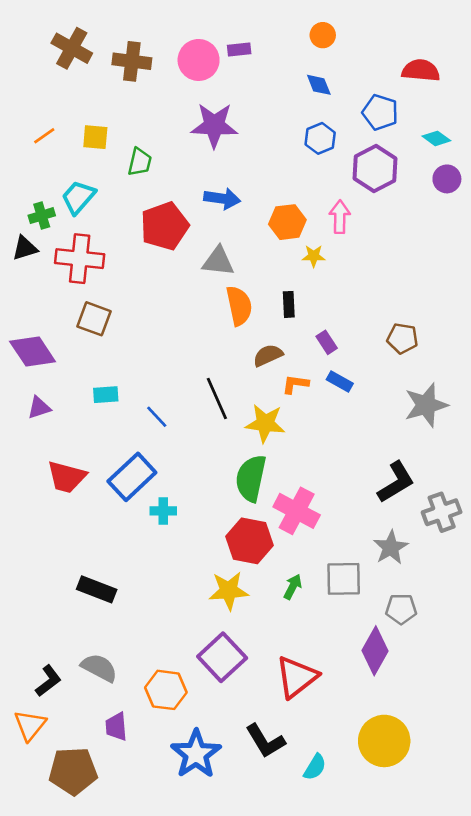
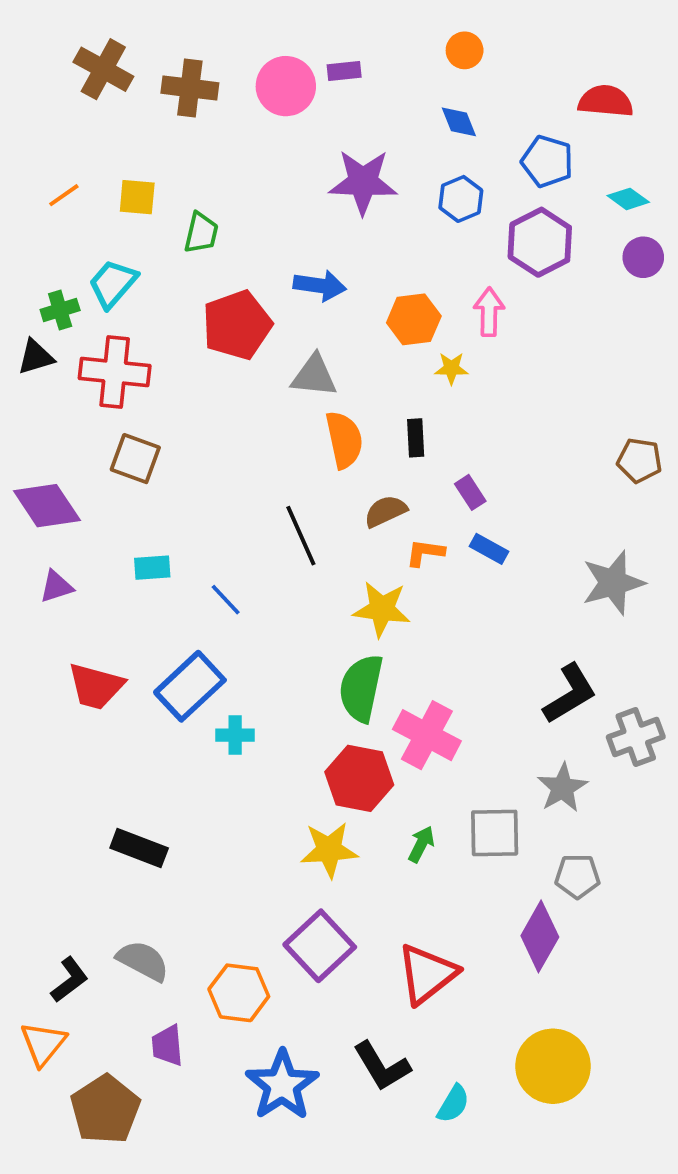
purple star: (214, 125) -> (363, 182), moved
brown pentagon: (402, 338) -> (640, 460), moved
black line: (217, 398) -> (301, 536), moved
brown pentagon: (73, 771) -> (105, 1109), turned -30

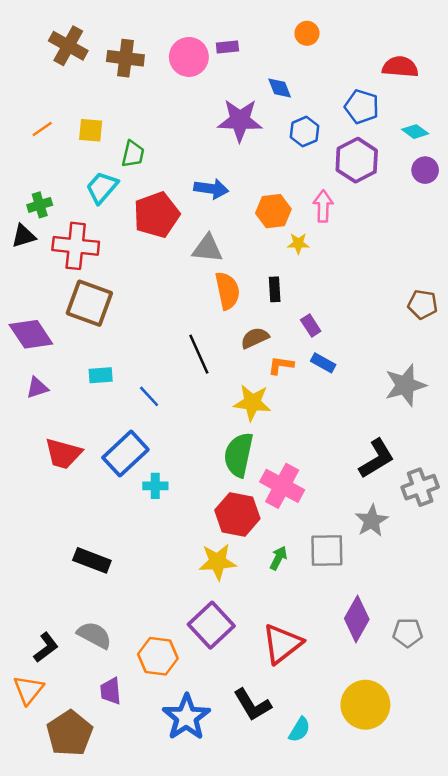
blue diamond: (459, 122) -> (280, 88), moved
cyan trapezoid: (113, 284) -> (102, 187), moved
brown square: (135, 459) -> (89, 303), size x1.4
gray pentagon: (577, 876) -> (408, 633), moved

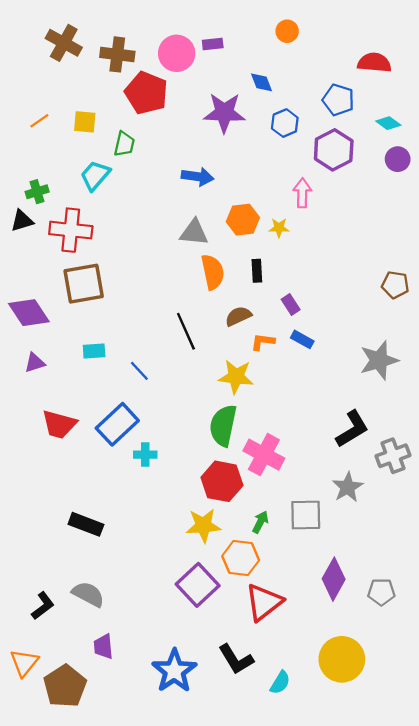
orange hexagon: (273, 211) -> (243, 220), moved
red pentagon: (157, 215) -> (146, 93), moved, turned -30
brown square: (89, 303) -> (84, 284), turned -30
orange hexagon: (158, 656) -> (241, 558), moved
orange triangle: (28, 690) -> (24, 663), moved

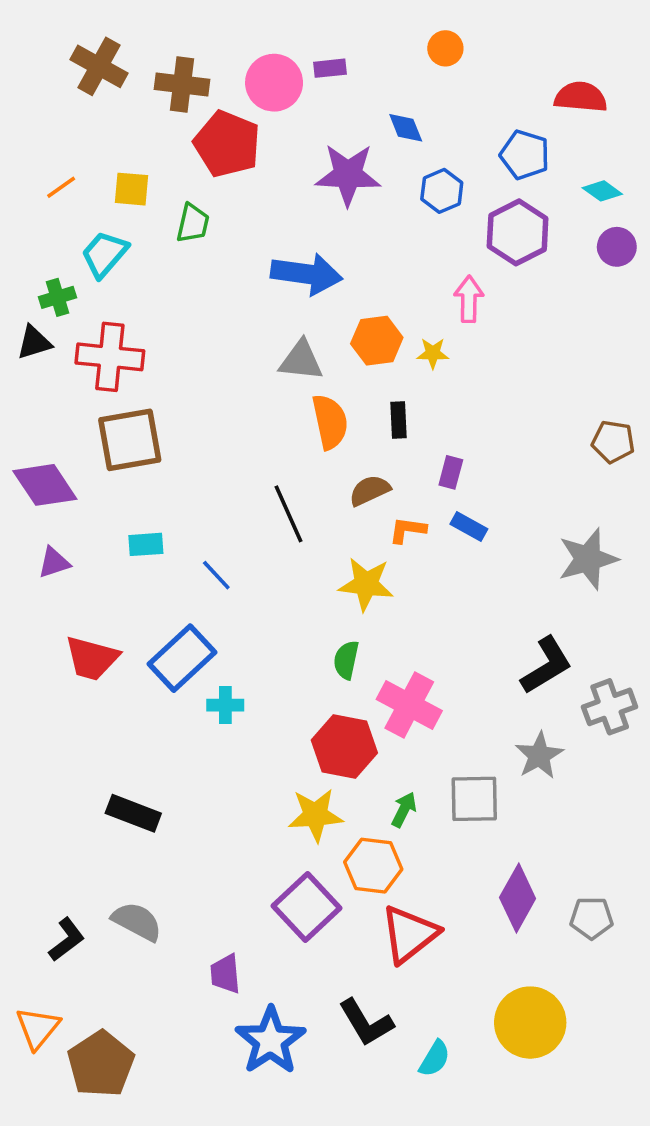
cyan trapezoid: (95, 175) -> (104, 254), moved
blue arrow: (198, 177) -> (306, 274), size x1.4
purple rectangle: (291, 305) -> (451, 472), turned 48
green semicircle: (223, 425) -> (346, 660), size x0.6
purple trapezoid: (103, 646) -> (225, 974), moved

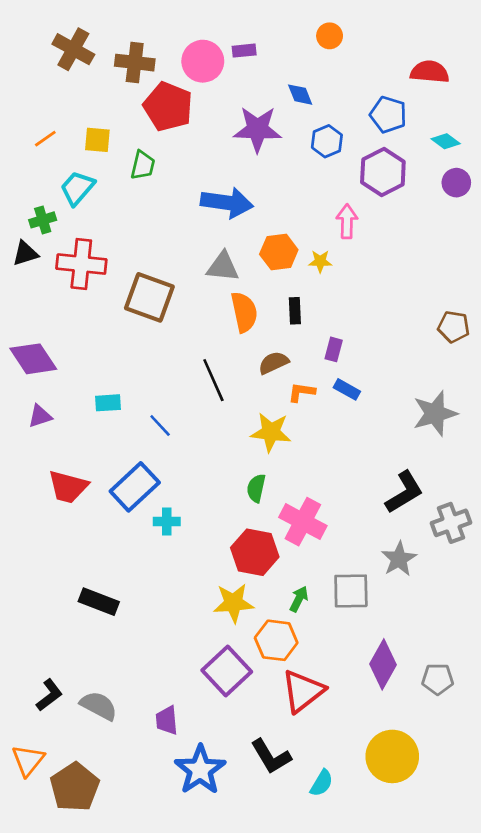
brown square: (130, 440) -> (149, 297), moved, turned 30
gray semicircle: (137, 922) -> (99, 706), moved

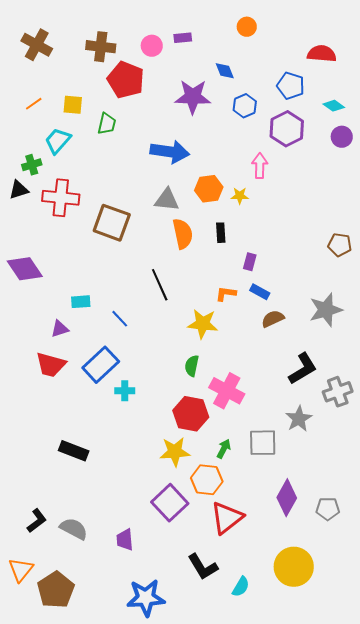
brown cross: (73, 49) -> (37, 45), moved
pink circle: (203, 61) -> (152, 46), size x0.7
brown semicircle: (274, 363) -> (273, 319), moved
purple triangle: (40, 416) -> (60, 329), moved
blue star: (200, 770) -> (146, 598), moved, turned 30

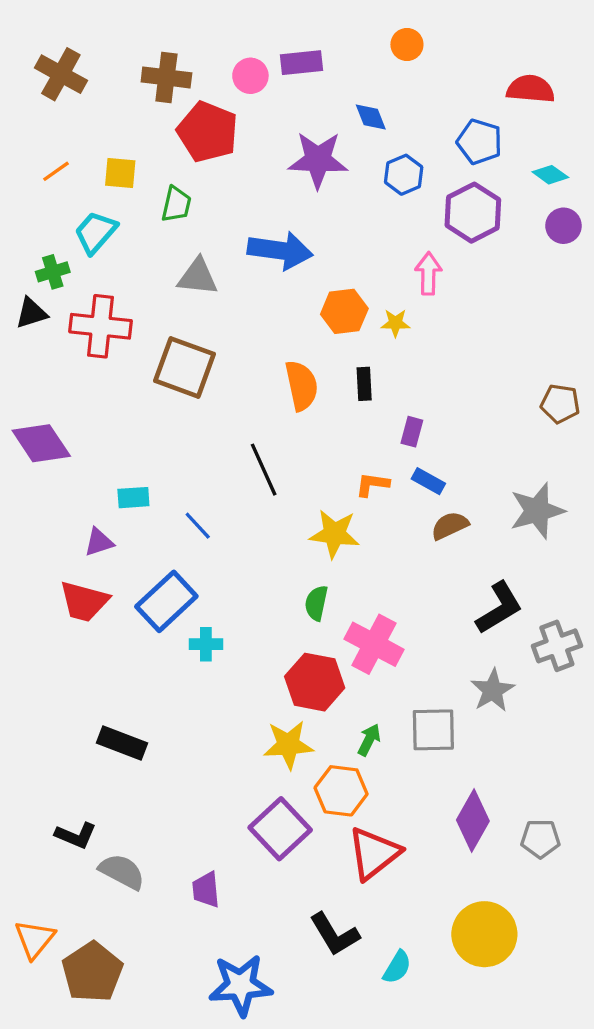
purple rectangle: (183, 38) -> (302, 63), size x1.4
gray triangle: (167, 200) -> (198, 277), moved
black L-shape: (37, 521) -> (76, 835), moved, turned 60

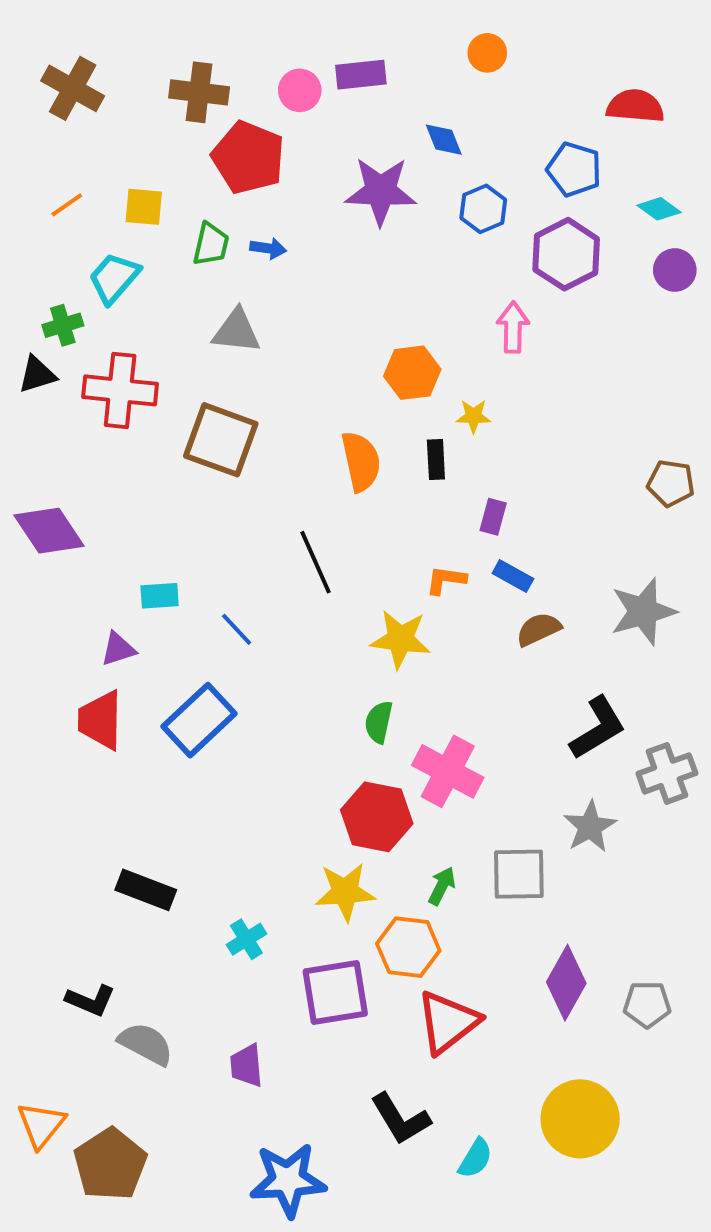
blue arrow: (280, 250) -> (268, 248), moved, size x0.5
yellow star: (395, 323) -> (473, 416), moved
red trapezoid: (84, 601) -> (100, 720), turned 76
cyan cross: (206, 644) -> (246, 939), moved, turned -32
purple square: (280, 829) -> (335, 993), turned 34

